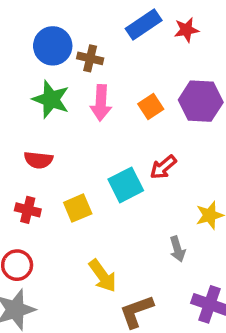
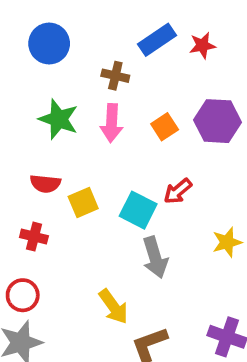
blue circle: (53, 46) -> (49, 44), moved
brown cross: (90, 58) -> (115, 76), moved
cyan square: (126, 185) -> (138, 210), turned -36
yellow square: (78, 208) -> (83, 202), moved
gray arrow: (177, 249) -> (155, 257), moved, size x1.5

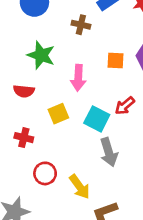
pink arrow: (112, 123) -> (78, 78), moved
orange square: (165, 127) -> (115, 61), turned 36
red semicircle: (45, 184) -> (24, 91), moved
red circle: (23, 295) -> (45, 173), moved

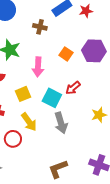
orange square: (115, 61) -> (66, 54), turned 32
yellow arrow: (80, 187) -> (29, 122), moved

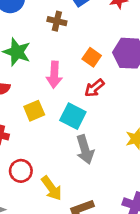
red arrow: (73, 88) -> (94, 88), moved
yellow arrow: (29, 122) -> (52, 188), moved

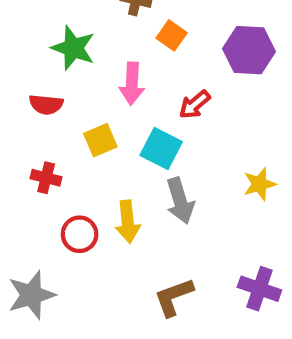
orange square: (92, 57) -> (172, 35), moved
yellow arrow: (52, 188) -> (128, 222), moved, turned 30

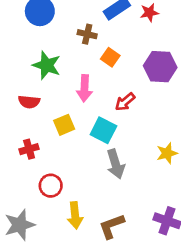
red cross: (46, 178) -> (29, 149), turned -30
yellow arrow: (128, 222) -> (75, 215), moved

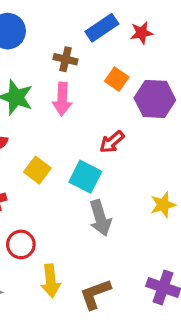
orange square: (110, 57) -> (117, 79), moved
pink arrow: (84, 88) -> (62, 99), moved
yellow square: (64, 125) -> (37, 170), turned -30

